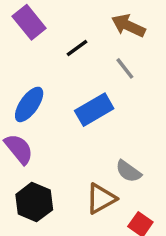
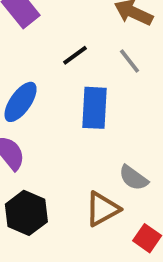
black line: (77, 48) -> (75, 55), moved
blue rectangle: (94, 110) -> (95, 108), turned -57

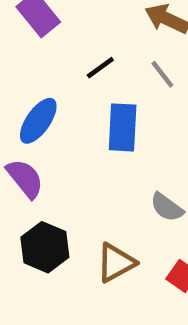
brown triangle: (102, 209) -> (116, 263), moved

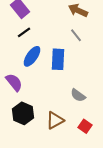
black line: (100, 68) -> (24, 32), moved
blue ellipse: (38, 121) -> (32, 56), moved

